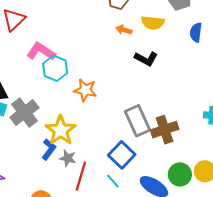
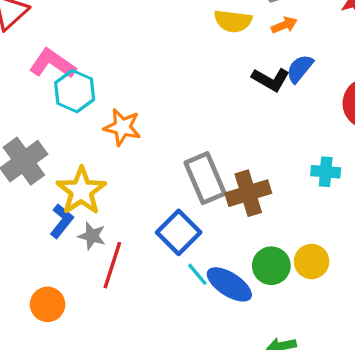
orange arrow: (124, 30) -> (284, 25), moved, turned 140
blue semicircle: (196, 32) -> (300, 69), moved, turned 30
black L-shape: (146, 59) -> (271, 79), moved
cyan line: (113, 181) -> (197, 274), moved

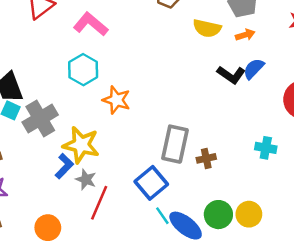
pink L-shape: (53, 64) -> (91, 24), moved
gray rectangle: (205, 178) -> (175, 144), turned 30
yellow star: (81, 191) -> (81, 145), turned -30
brown cross: (248, 193) -> (206, 158), size x0.6

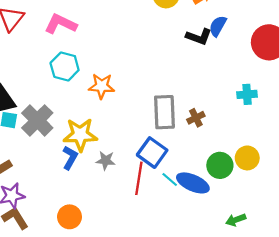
gray star: (86, 179) -> (106, 160), moved
red line: (99, 203) -> (139, 178), moved

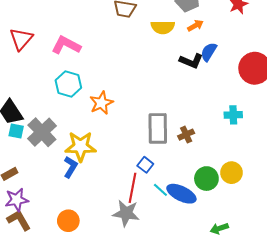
orange star: (102, 86) -> (101, 103), turned -30
blue square: (152, 153) -> (145, 165), size x0.6
gray star: (106, 160) -> (126, 213), moved, size x1.5

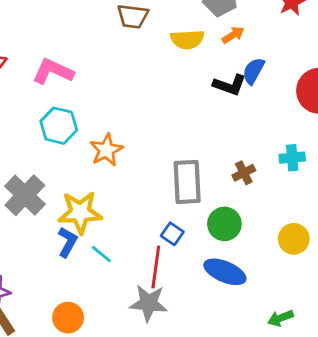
brown cross: (186, 135) -> (244, 173), moved
green circle: (206, 179) -> (224, 224), moved
cyan line: (160, 190) -> (101, 254), moved

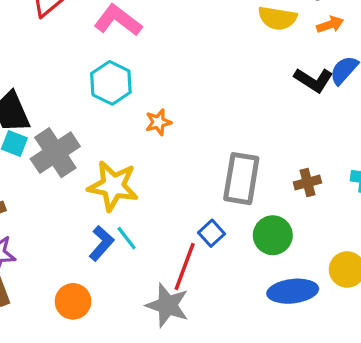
orange star: (106, 150) -> (158, 122), size x0.7
blue L-shape: (67, 242) -> (101, 243), moved
blue ellipse: (225, 272) -> (293, 291), moved, turned -42

